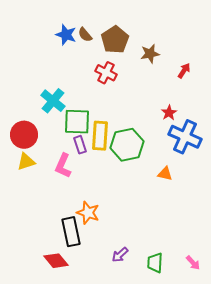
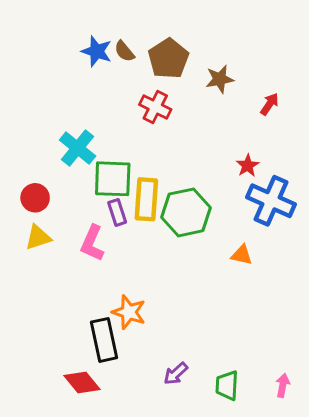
red circle: (24, 135) -> (35, 198), size x0.7
pink arrow: (193, 263) -> (283, 385), turned -126

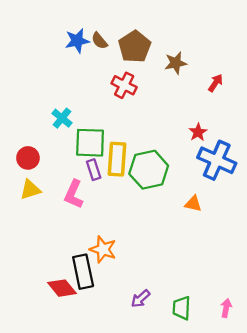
blue star: (97, 51) -> (77, 41), turned -30
cyan cross: (78, 148) -> (62, 118), size x0.7
red diamond: (82, 382) -> (62, 288), moved

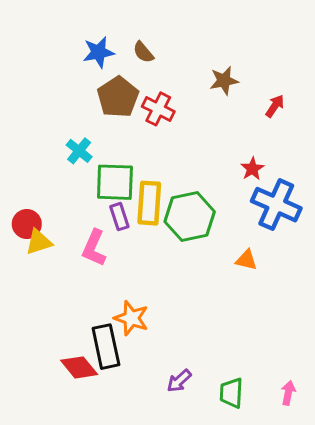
brown semicircle: (99, 41) -> (143, 52), moved
brown pentagon: (135, 47) -> (118, 97), moved
red circle: (28, 158) -> (27, 224), moved

